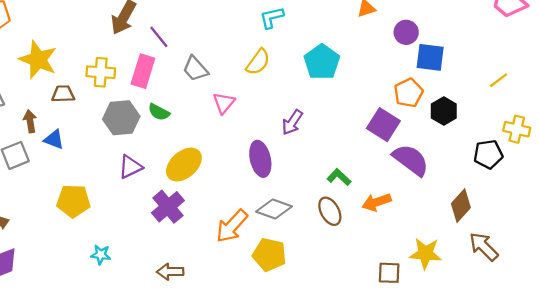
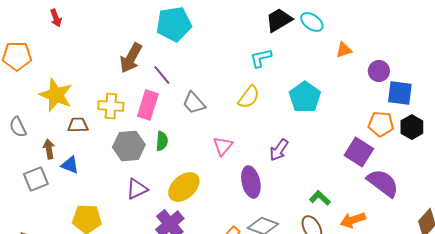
orange pentagon: (408, 93) -> (381, 124), turned 30
pink triangle: (224, 103) -> (223, 146), moved
black hexagon: (444, 111) -> (412, 127), moved
green semicircle: (159, 112) -> (162, 141), turned -114

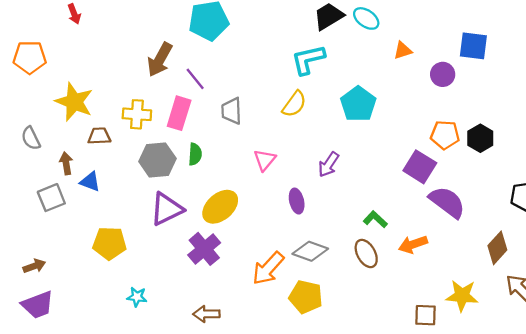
cyan L-shape: (261, 58) -> (308, 60), size x1.4
blue square: (400, 93) -> (473, 46), moved
gray trapezoid: (194, 103) -> (232, 111), turned 40
purple ellipse: (251, 182) -> (297, 201), size x0.7
purple triangle: (137, 189) -> (167, 209), size x1.4

